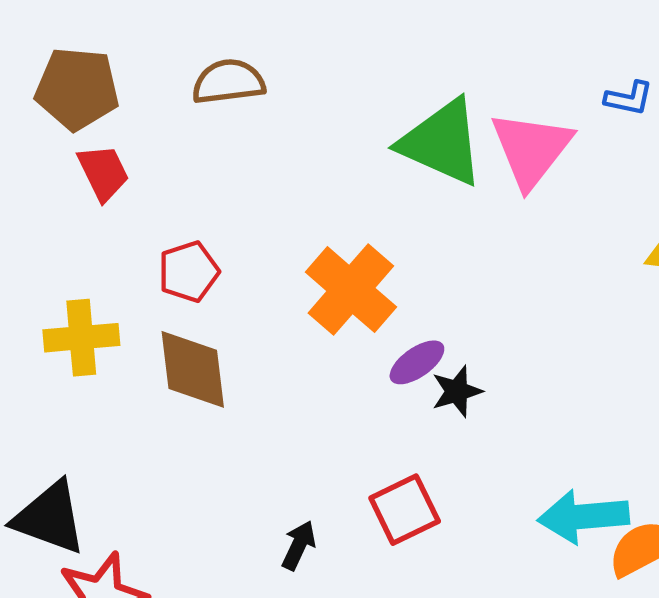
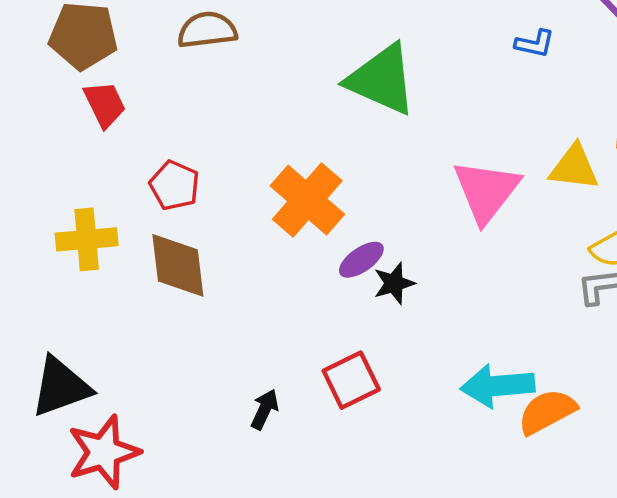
pink triangle: (531, 149) -> (486, 191), moved
red pentagon: (189, 272) -> (174, 185), turned -30
black triangle: (50, 518) -> (61, 387), turned -40

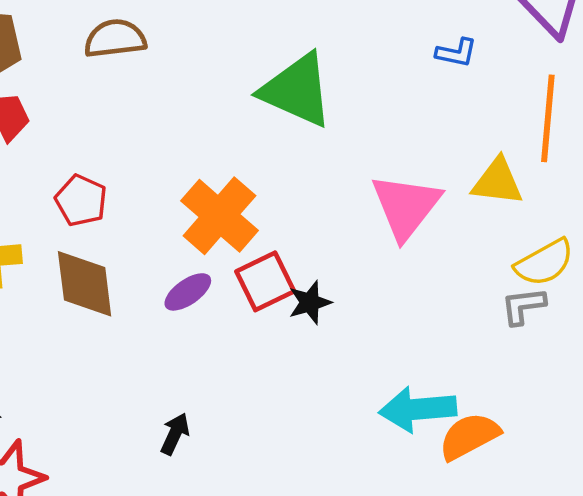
purple ellipse: (361, 260) -> (188, 292), moved
red square: (351, 380) -> (265, 281), moved

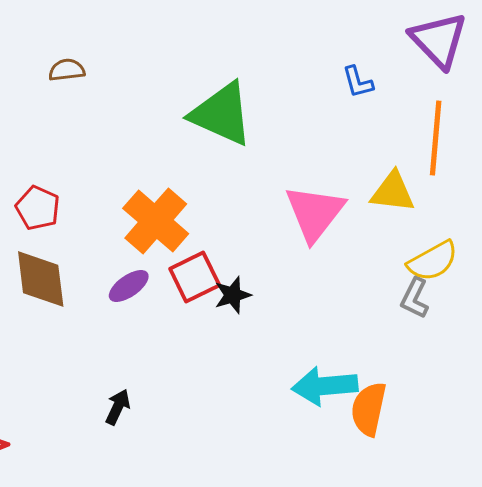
brown semicircle: (115, 39) -> (67, 70), size x0.7
blue L-shape: (456, 53) -> (358, 82), turned 63
gray L-shape: (523, 306) -> (415, 298), turned -57
orange semicircle: (469, 436) -> (369, 409), turned -50

